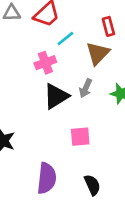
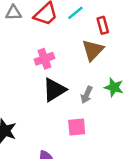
cyan line: (65, 38) -> (75, 13), moved
gray arrow: (86, 88) -> (87, 95), moved

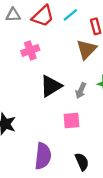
pink cross: (44, 59) -> (30, 50), moved

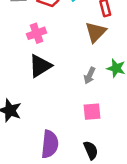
black triangle: (51, 86) -> (40, 66), moved
pink square: (72, 120) -> (92, 112), moved

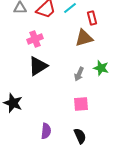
brown triangle: (96, 32) -> (84, 38), turned 30
purple semicircle: (50, 144) -> (46, 131), size x0.7

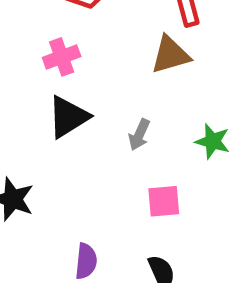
green star: (101, 68) -> (213, 141), moved
gray arrow: (79, 74) -> (139, 135), moved

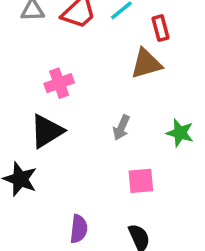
pink cross: (62, 57) -> (59, 83), moved
black triangle: (68, 117) -> (47, 131), moved

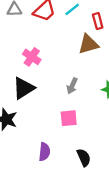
pink cross: (59, 83) -> (32, 57), turned -36
pink square: (141, 181) -> (69, 118), moved

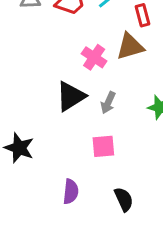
pink cross: (32, 57) -> (94, 57), moved
black triangle: (24, 88) -> (71, 96), moved

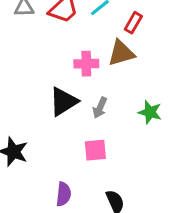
red rectangle: (142, 15) -> (133, 23), turned 45
pink cross: (94, 57) -> (86, 64), turned -35

